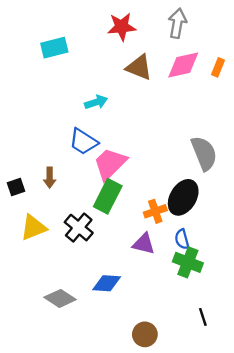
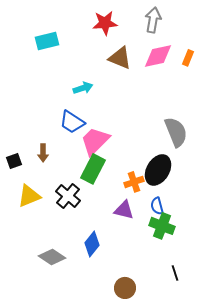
blue diamond: (107, 283) -> (92, 244), turned -55

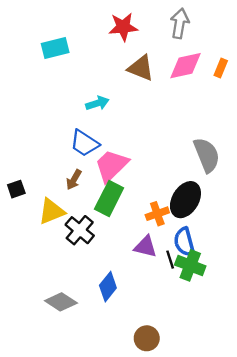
brown arrow: (43, 153) -> (74, 180), moved, turned 30
yellow triangle: (29, 196) -> (52, 211), moved
blue semicircle: (157, 206) -> (184, 242), size x1.4
black line: (175, 273) -> (170, 260), moved

